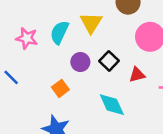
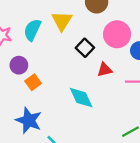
black square: (109, 61) -> (85, 48), moved
purple circle: (80, 62) -> (19, 65), moved

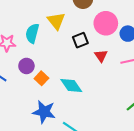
black square: (85, 48) -> (80, 40), turned 35
red triangle: (105, 70) -> (101, 56), turned -40
cyan diamond: (81, 98) -> (71, 85), moved

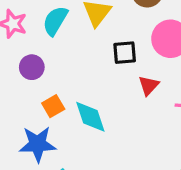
orange square: (41, 78) -> (53, 106), moved
blue star: (44, 112) -> (38, 144), turned -30

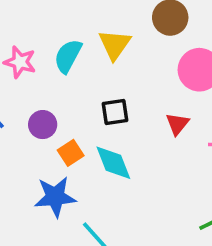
black square: (125, 53) -> (115, 112), moved
purple circle: (32, 67) -> (43, 125), moved

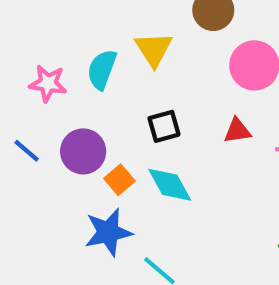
red triangle: (177, 124) -> (237, 131), turned 50
purple circle: (43, 125) -> (83, 151), size x1.4

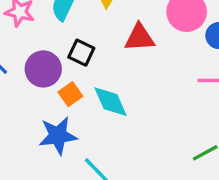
black square: (164, 126) -> (81, 53), moved, turned 36
red triangle: (237, 131) -> (140, 38), moved, size x1.4

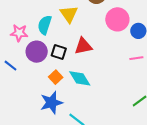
red triangle: (140, 38) -> (83, 46), moved
purple circle: (43, 69) -> (37, 52), moved

